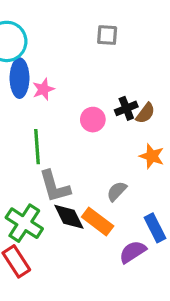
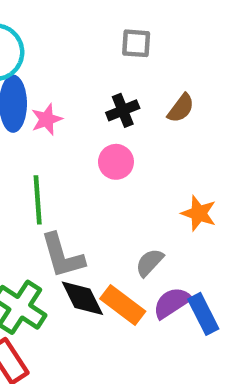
black cross: (126, 108) -> (123, 110), moved
brown semicircle: (145, 113) -> (181, 108), moved
purple semicircle: (133, 252) -> (172, 303), moved

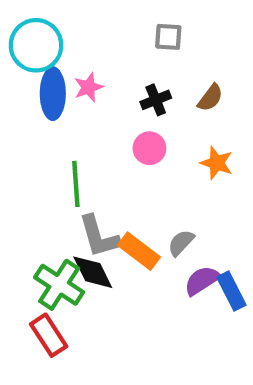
pink star: (47, 119) -> (89, 87), moved
orange star: (199, 213) -> (217, 163), moved
black diamond: (82, 298) -> (93, 272), moved
orange rectangle: (123, 305) -> (139, 251), moved

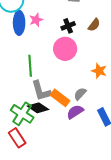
pink circle: (149, 148) -> (65, 49), size x1.5
orange star: (217, 163) -> (99, 71), moved
black diamond: (93, 272) -> (38, 108), turned -30
purple semicircle: (202, 281) -> (75, 112), moved

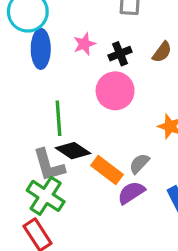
pink star: (36, 20) -> (84, 44), moved
gray L-shape: (41, 91) -> (49, 165), moved
black diamond: (38, 108) -> (73, 151), moved

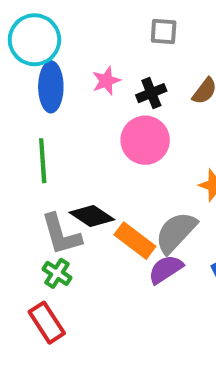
green line: (59, 118) -> (43, 161), moved
gray semicircle: (139, 164) -> (176, 232), size x1.6
green cross: (46, 196) -> (57, 273), size x0.6

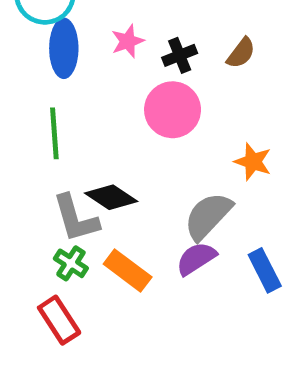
orange rectangle: (135, 241) -> (128, 270), moved

